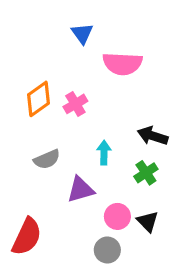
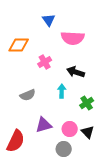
orange diamond: (38, 99) -> (19, 45), moved, turned 35
black arrow: (153, 136) -> (76, 72), moved
purple triangle: (80, 190) -> (44, 125), moved

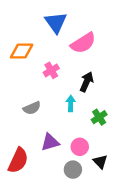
blue triangle: (49, 20) -> (56, 23), size x1.5
pink semicircle: (73, 38) -> (83, 43), turned -35
black arrow: (76, 72) -> (87, 82), turned 96
black triangle: (88, 132) -> (100, 162), moved

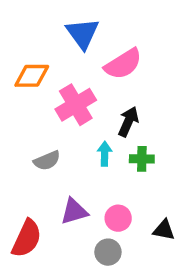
pink cross: (51, 70) -> (76, 105), size x1.6
green cross: (99, 117) -> (142, 159), moved, turned 35
black triangle: (100, 162) -> (164, 230), moved, turned -35

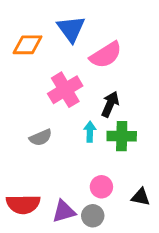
orange diamond: (32, 76) -> (28, 45), moved
green cross: (142, 159) -> (122, 136), size x1.4
purple triangle: (74, 211) -> (64, 211), moved
red semicircle: (27, 239) -> (23, 204), turned 64

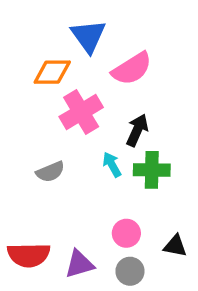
orange diamond: (28, 45) -> (52, 72), moved
cyan arrow: (90, 132) -> (112, 164), turned -30
gray circle: (93, 216) -> (130, 271), moved

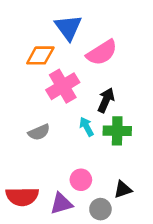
pink circle: (126, 233) -> (81, 180), moved
black triangle: (175, 246) -> (123, 190), moved, turned -30

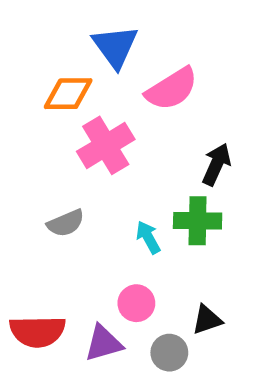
black arrow: (106, 100) -> (216, 164), moved
cyan arrow: (86, 127) -> (148, 237), moved

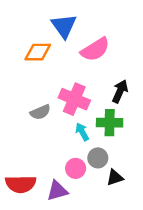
pink cross: (106, 145) -> (74, 99), moved, turned -36
gray semicircle: (66, 223) -> (40, 112), moved
gray circle: (169, 353) -> (98, 158), moved

